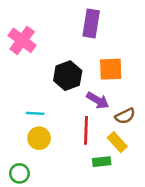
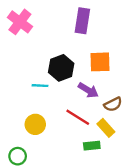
pink cross: (22, 40) -> (20, 22), moved
cyan line: (35, 113) -> (40, 86), moved
red line: (86, 130) -> (78, 117), turned -60

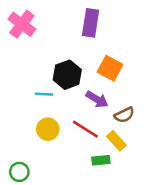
orange square: (100, 62) -> (110, 68), turned 30
yellow circle: (35, 124) -> (48, 129), moved

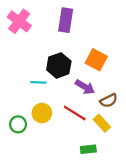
purple rectangle: (91, 23) -> (66, 20), moved
green rectangle: (101, 160) -> (88, 149), moved
green circle: (19, 172) -> (18, 124), moved

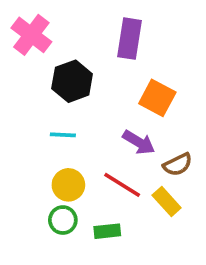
purple rectangle: (66, 20) -> (130, 39), moved
black hexagon: (59, 65) -> (72, 81), moved
green circle: (18, 124) -> (63, 220), moved
green rectangle: (88, 149) -> (107, 231), moved

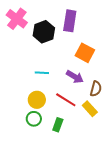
black hexagon: (72, 81) -> (44, 32), moved
cyan line: (63, 135) -> (42, 73), moved
brown semicircle: (178, 164) -> (96, 89), turned -49
green rectangle: (107, 231) -> (58, 125), turned -64

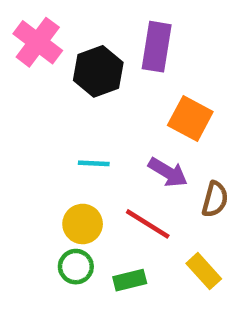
yellow rectangle: (90, 109) -> (204, 271), moved
green rectangle: (58, 125) -> (130, 280), turned 56

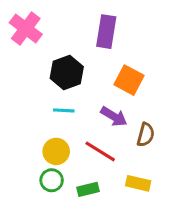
black hexagon: (98, 71) -> (67, 73), moved
yellow rectangle: (204, 271) -> (138, 183), turned -35

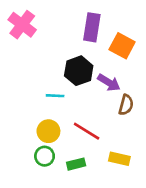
black hexagon: (67, 73) -> (79, 71), moved
orange square: (129, 80) -> (122, 46), moved
purple arrow: (114, 117) -> (109, 83), moved
brown semicircle: (146, 135) -> (126, 105), moved

